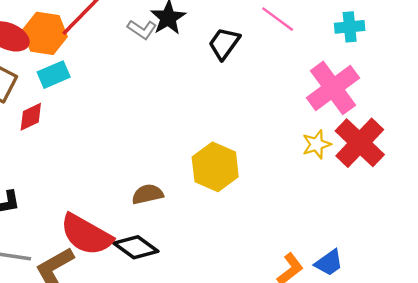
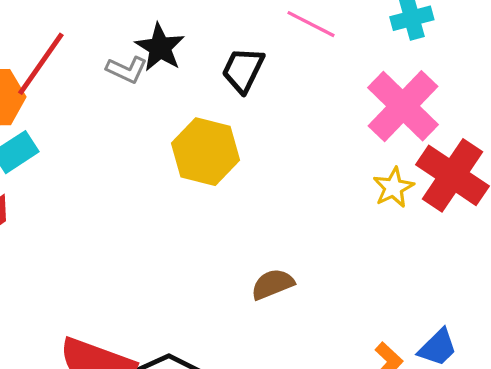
yellow hexagon: (215, 167) -> (206, 152), moved
brown semicircle: (148, 194) -> (273, 284), moved

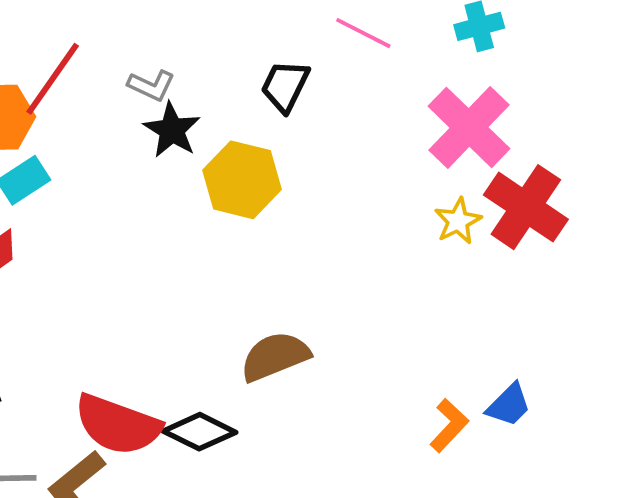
black star: (160, 47) -> (172, 130), moved
brown semicircle: (273, 284) -> (275, 356), moved, size x1.4

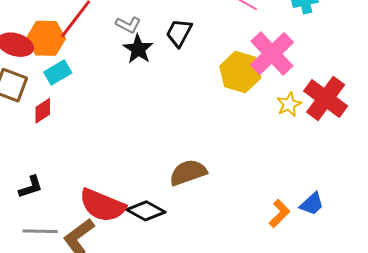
black trapezoid: (285, 86) -> (179, 33), moved
pink cross: (469, 127) -> (272, 54), moved
yellow hexagon: (242, 180) -> (240, 72), moved

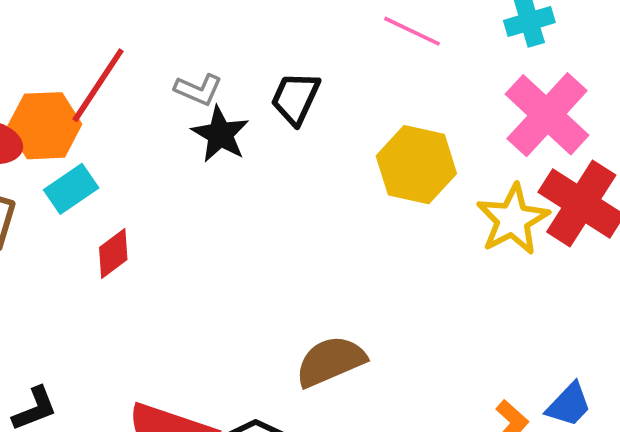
pink cross: (272, 54) -> (547, 115), moved
yellow star: (289, 104) -> (513, 219), size x1.5
red diamond: (43, 111) -> (113, 253), moved

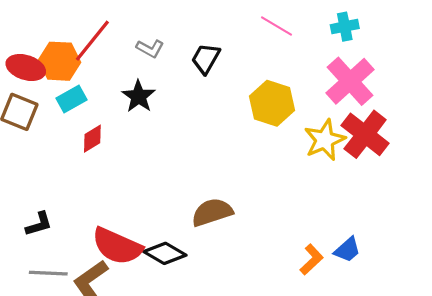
black star: (220, 134) -> (138, 96), moved

